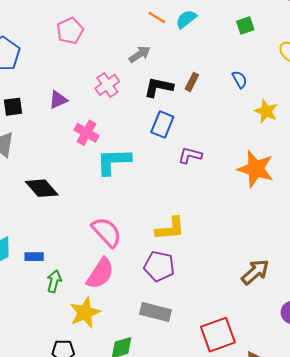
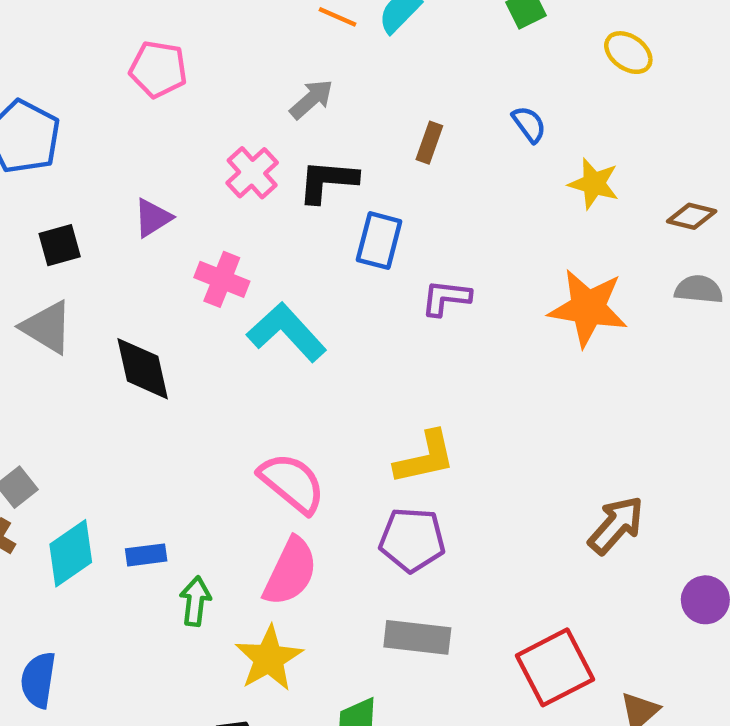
pink pentagon: (70, 31) -> (158, 69), turned -30
black L-shape: (159, 87) -> (328, 181), moved
cyan L-shape: (113, 161) -> (287, 332), turned 57
black diamond: (42, 188) -> (143, 369), moved, turned 36

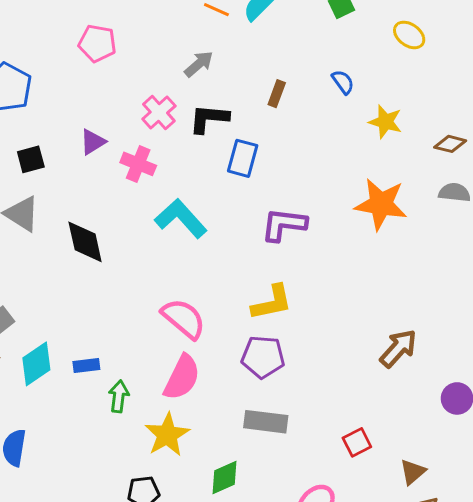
pink cross: (222, 279) -> (138, 164), moved
purple L-shape: (446, 298) -> (284, 225), moved, size x1.4
red square: (555, 667) -> (357, 442), size x0.6

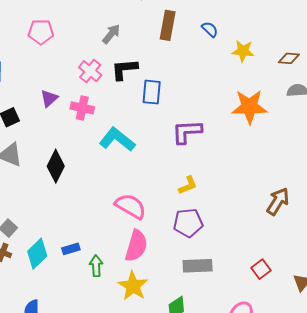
brown rectangle: (277, 94) -> (168, 25), moved, size x1.6
black diamond: (85, 242) -> (56, 166), turned 48
yellow L-shape: (272, 303) -> (188, 185), size x0.7

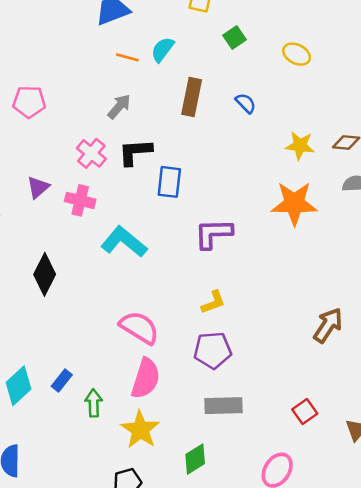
yellow star: (243, 51) -> (300, 146), moved
blue rectangle: (71, 249) -> (62, 381), turned -36

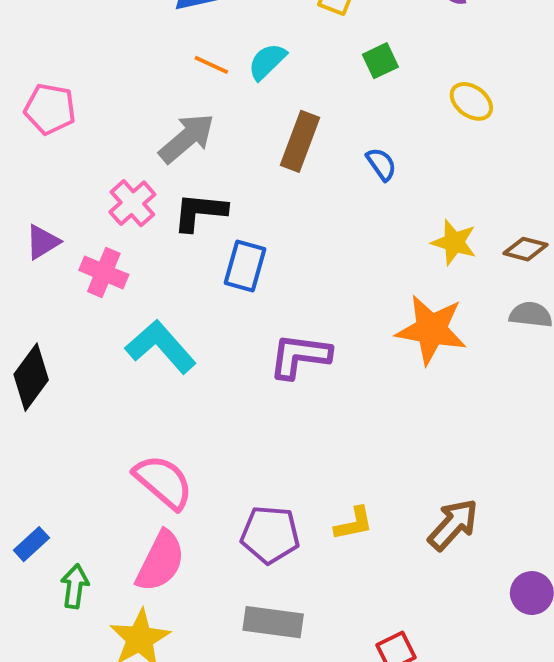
gray arrow: (119, 107) -> (187, 138), size x1.4
yellow L-shape: (213, 302) -> (354, 524), moved

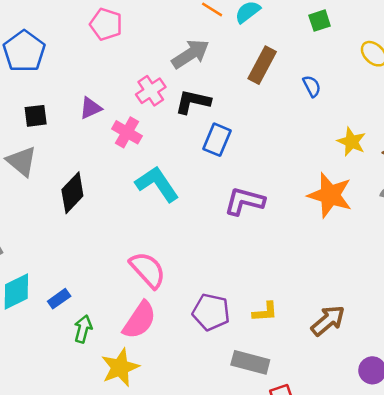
gray rectangle: (273, 622) -> (250, 362), moved

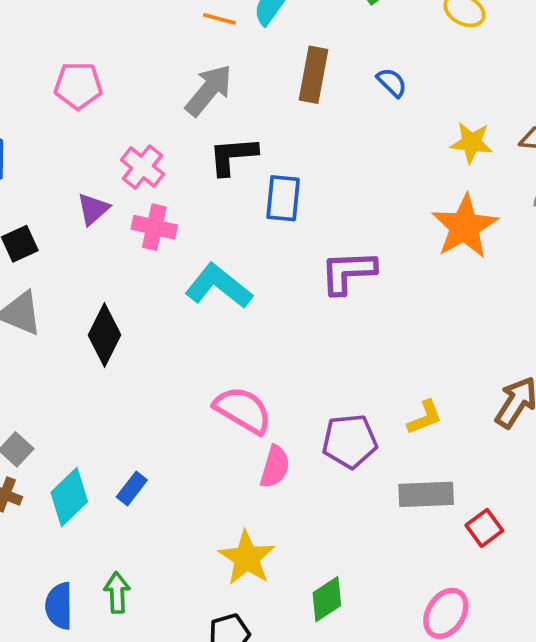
pink cross: (151, 91) -> (143, 167), moved
orange star: (330, 195) -> (465, 227), turned -30
pink semicircle: (139, 320) -> (275, 467), moved, size x0.7
green arrow: (83, 329) -> (117, 593), moved

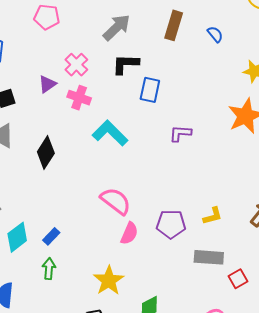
purple L-shape: (348, 272) -> (180, 133), size x0.7
green arrow: (117, 593) -> (49, 269), moved

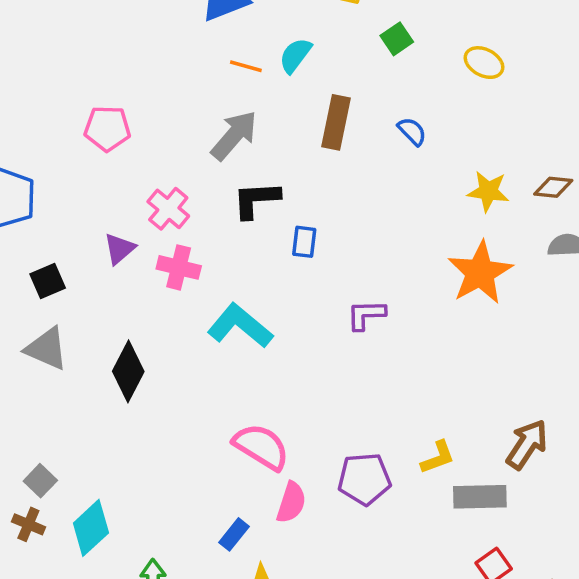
blue rectangle: (150, 90) -> (304, 242), size x0.7
blue rectangle: (51, 236) -> (234, 534), moved
gray rectangle: (209, 257) -> (480, 497), moved

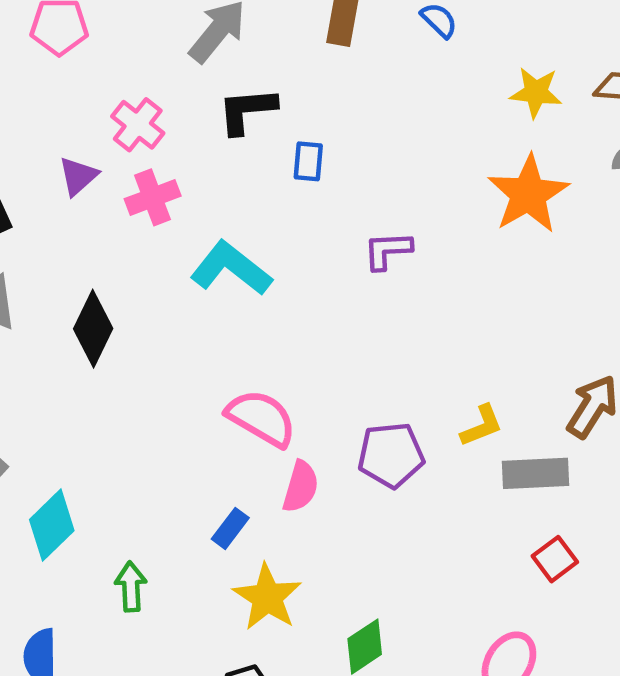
pink cross: (179, 267) -> (153, 197), turned -33

